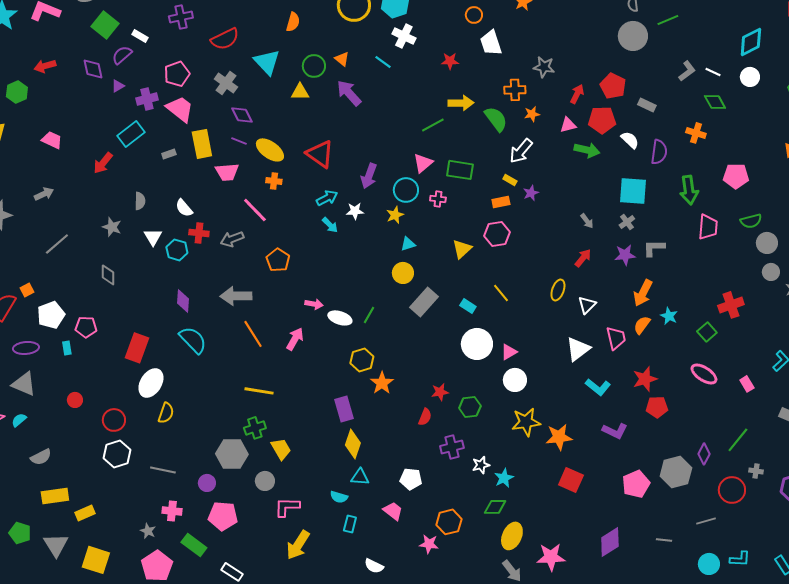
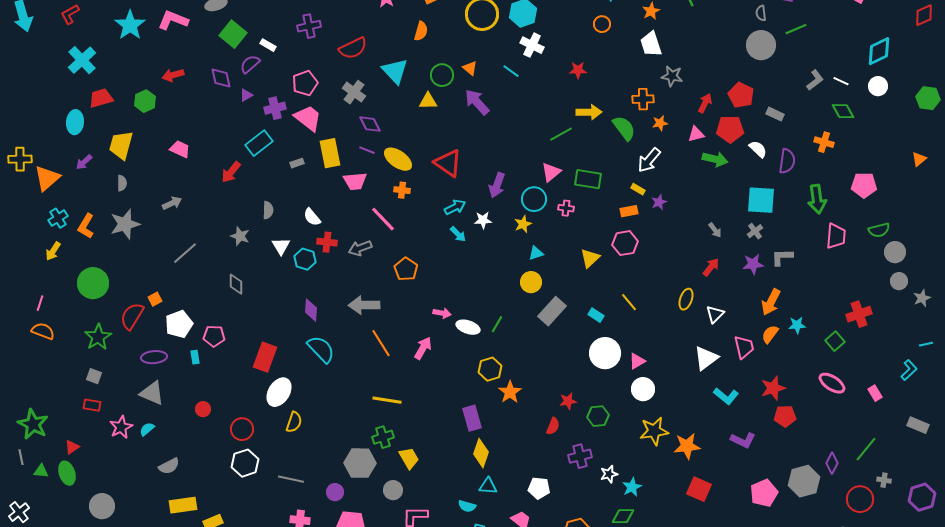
white trapezoid: (491, 43) -> (651, 44), moved
cyan star: (669, 316) -> (797, 325), turned -30

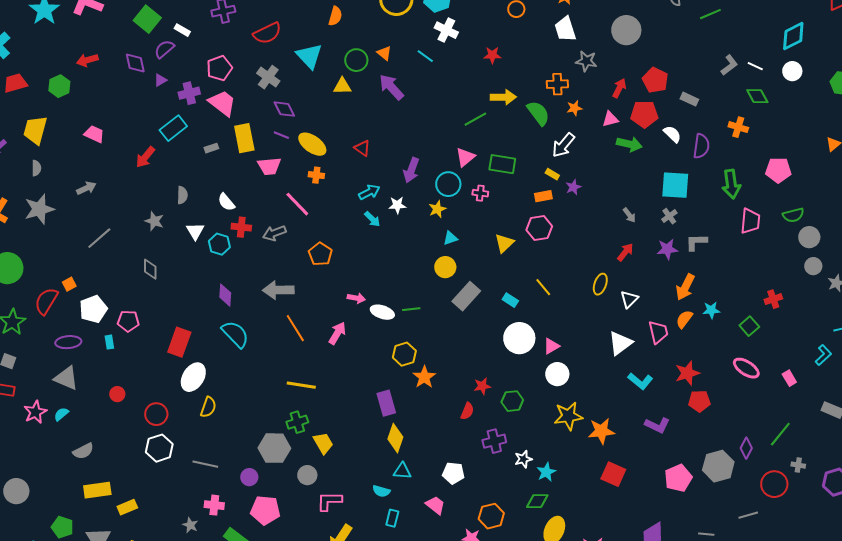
gray circle: (761, 45) -> (626, 30), moved
red triangle: (448, 163) -> (362, 148), size x0.6
red cross: (859, 314) -> (773, 299), size x0.7
green line: (497, 324) -> (411, 309), turned 54

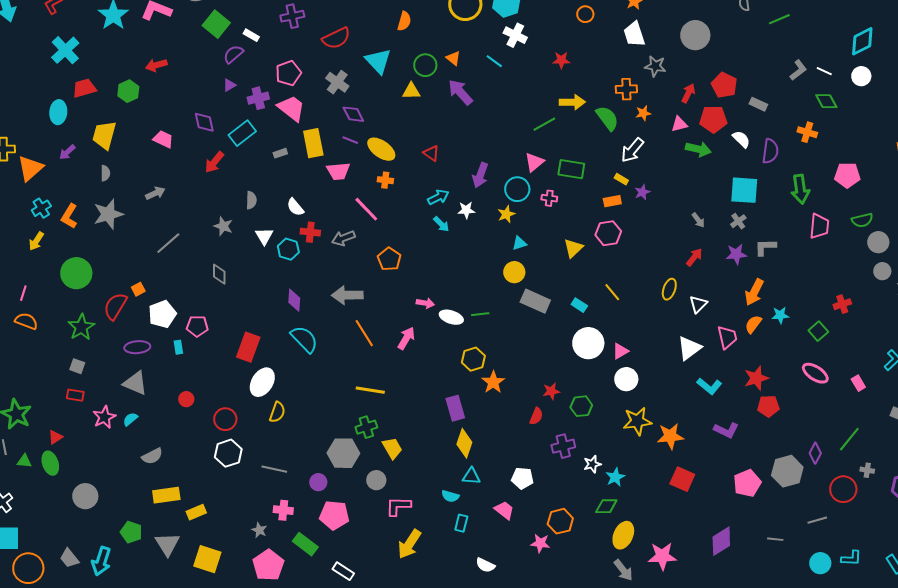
purple diamond: (135, 63) -> (204, 122), moved
gray rectangle: (466, 296) -> (535, 301), turned 72

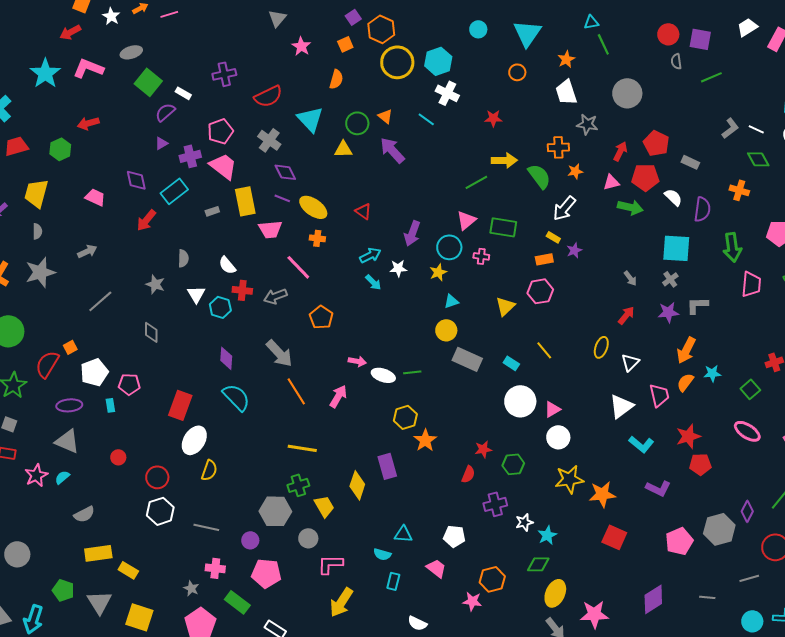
gray arrow: (347, 295) -> (279, 353), turned -132
yellow diamond: (464, 443) -> (357, 485), moved
yellow rectangle: (196, 512) -> (128, 570), turned 54

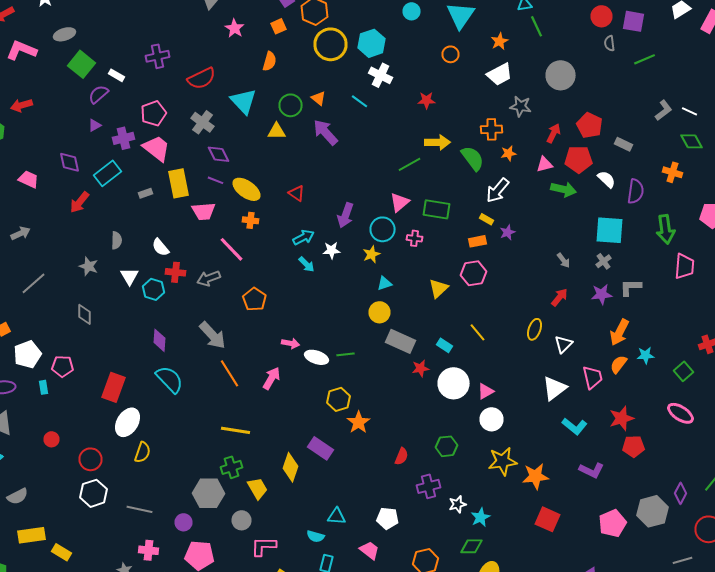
white trapezoid: (566, 92) -> (500, 74), turned -100
red star: (483, 449) -> (420, 368), moved
purple rectangle: (387, 466) -> (320, 448), turned -40

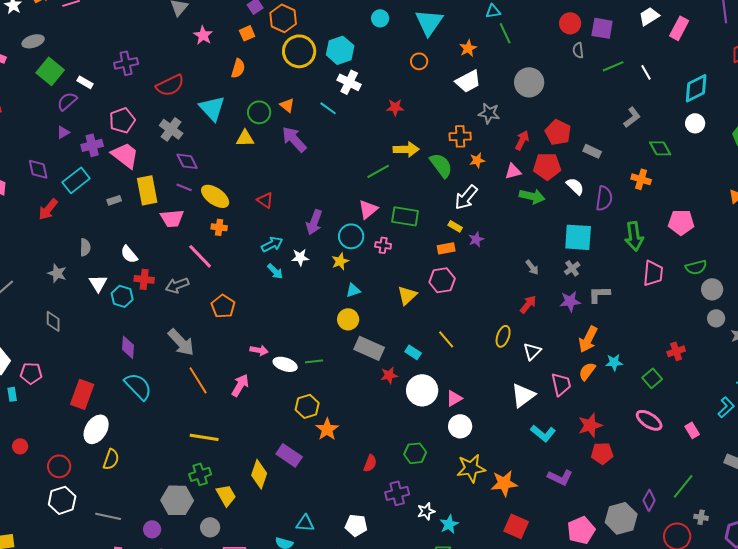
white line: (690, 111) -> (646, 72), moved, turned 35

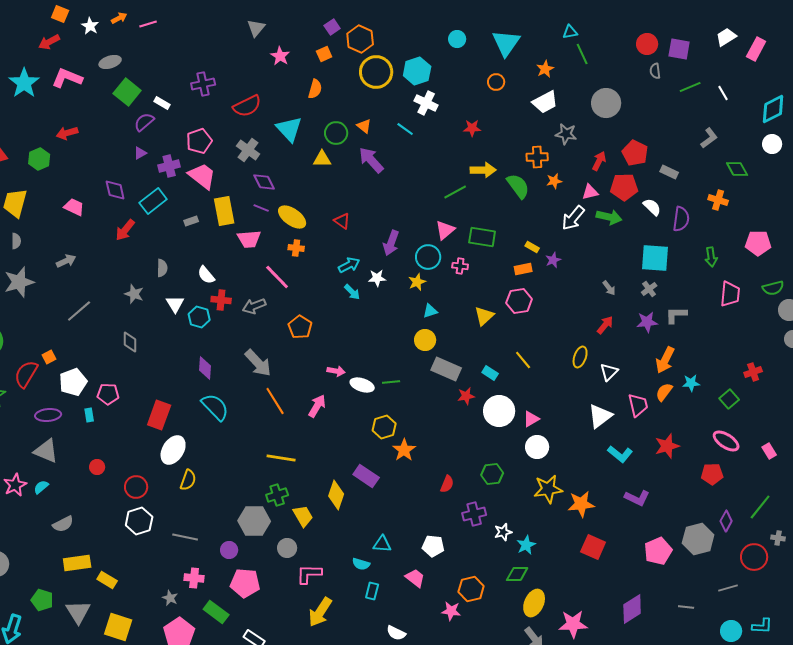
white arrow: (466, 197) -> (573, 218), moved
green arrow: (634, 236) -> (711, 257), size x0.7
red pentagon: (602, 453) -> (712, 474), moved

